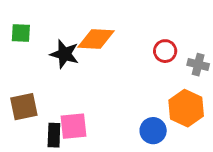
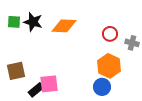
black star: (64, 54) -> (33, 22), moved
orange hexagon: (186, 108) -> (109, 66), moved
black rectangle: (54, 135) -> (36, 90), turned 49

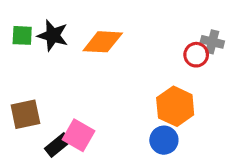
red circle: (110, 34) -> (196, 55), moved
gray cross: (132, 43) -> (212, 42), moved
pink square: (49, 84) -> (79, 135), turned 36

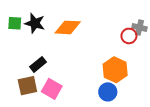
brown square: (25, 114) -> (27, 86), moved
black rectangle: (58, 145) -> (38, 64), moved

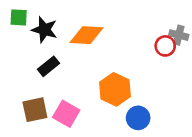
green square: (15, 23) -> (19, 17), moved
black rectangle: (38, 64) -> (49, 66), moved
orange hexagon: (115, 70) -> (115, 89), moved

